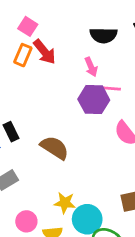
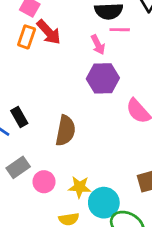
pink line: (111, 89) -> (120, 30), moved
brown semicircle: (55, 148) -> (65, 131), turned 72
pink circle: (26, 221) -> (44, 182), moved

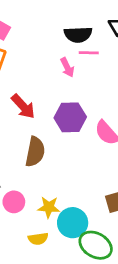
red arrow: (49, 32) -> (23, 106), moved
purple hexagon: (103, 78) -> (70, 117), moved

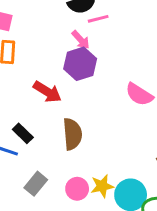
purple hexagon: (70, 117) -> (80, 64), moved
pink circle: (14, 202) -> (77, 189), moved

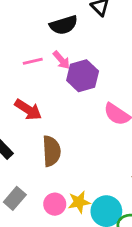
pink line: (98, 19) -> (33, 61), moved
purple hexagon: (80, 64) -> (83, 76), moved

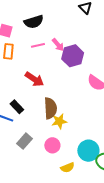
black semicircle: (64, 25) -> (34, 22), moved
yellow star: (79, 202) -> (59, 121), moved

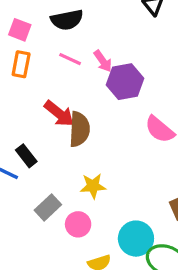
pink line: (38, 45) -> (70, 59), turned 32
brown semicircle: (50, 108) -> (79, 129), moved
gray rectangle: (25, 141) -> (48, 207), moved

